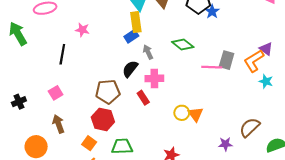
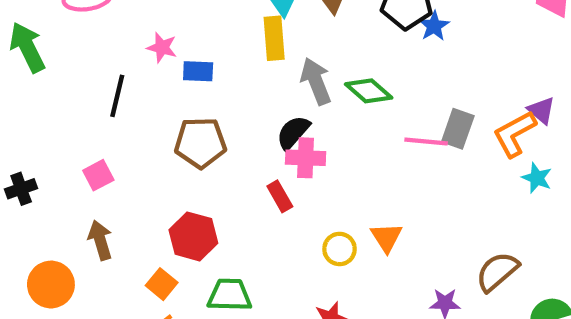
blue rectangle: (131, 36) -> (198, 71), moved, turned 32
gray arrow: (148, 52) -> (316, 81), moved, size x1.5
black semicircle: (130, 69) -> (293, 133), moved
brown pentagon: (108, 92) -> (200, 143), moved
yellow circle: (182, 113) -> (340, 249), moved

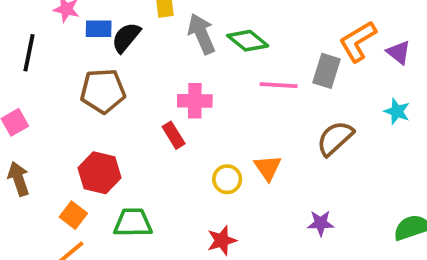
black semicircle: (293, 133) -> (126, 37), moved
orange L-shape: (515, 134) -> (358, 41), moved
pink line: (426, 142) -> (279, 85), moved
brown semicircle: (497, 272) -> (335, 138), moved

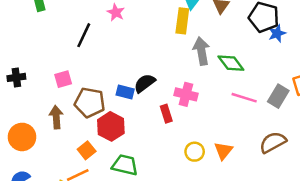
blue rectangle: (99, 29) -> (125, 92), moved
black semicircle: (126, 37) -> (145, 83), moved
brown pentagon: (103, 91) -> (90, 102), moved

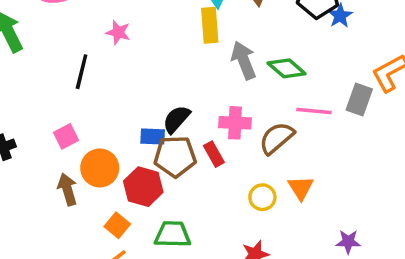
brown pentagon: (90, 102) -> (175, 156), moved
orange circle: (22, 137) -> (100, 168), moved
brown semicircle: (273, 142) -> (277, 138), moved

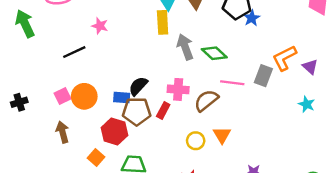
black line: (82, 72) -> (74, 52), turned 50
red rectangle: (214, 154) -> (163, 110), turned 56
orange circle: (100, 168) -> (84, 96), moved

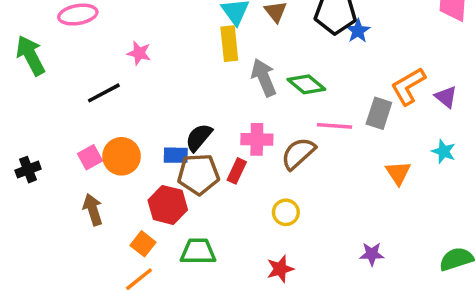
orange triangle: (222, 135) -> (398, 173), moved

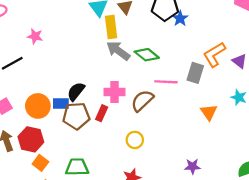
yellow rectangle: (229, 44) -> (111, 27), moved
gray arrow: (264, 77) -> (118, 51), turned -30
orange circle: (122, 156) -> (38, 106), moved
red hexagon: (168, 205) -> (31, 139), moved

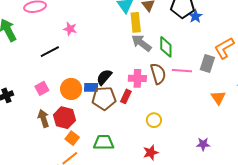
green diamond: (147, 55) -> (166, 47), turned 50
brown semicircle: (142, 101) -> (158, 74), moved, turned 115

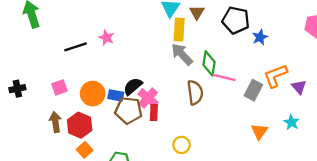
blue star: (195, 16) -> (260, 37), moved
pink star: (70, 29) -> (106, 38), moved
pink line: (182, 71) -> (224, 77), moved
pink cross: (137, 78) -> (148, 98), moved, turned 30
red rectangle: (126, 96) -> (154, 112), turned -32

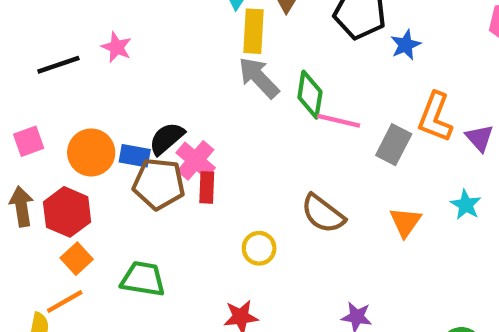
orange L-shape: (275, 76) -> (435, 117), turned -48
brown semicircle: (195, 93) -> (323, 214), moved, turned 135

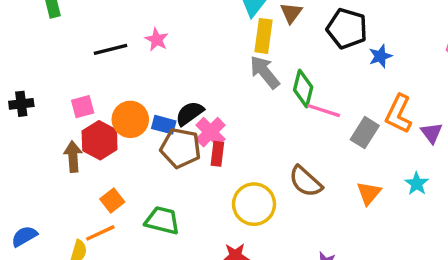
red hexagon: (67, 212) -> (100, 140), moved
yellow circle: (259, 248) -> (254, 204), size x1.6

